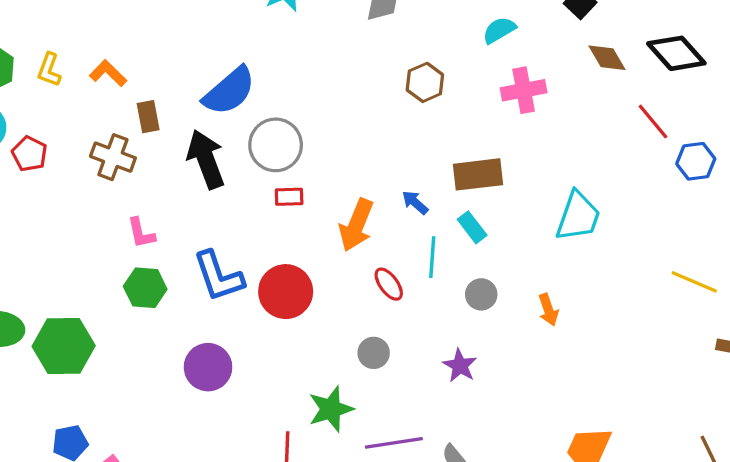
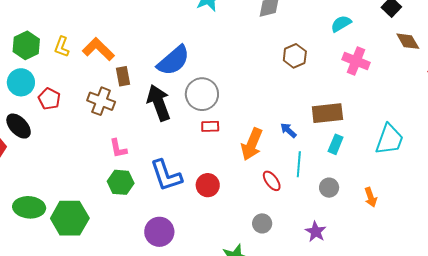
orange L-shape: (108, 73) -> (98, 49), size x1.4
pink cross: (524, 90) -> (356, 61), turned 32
cyan rectangle: (472, 227) -> (336, 144), moved, turned 60
red circle: (286, 292) -> (208, 185), size x0.7

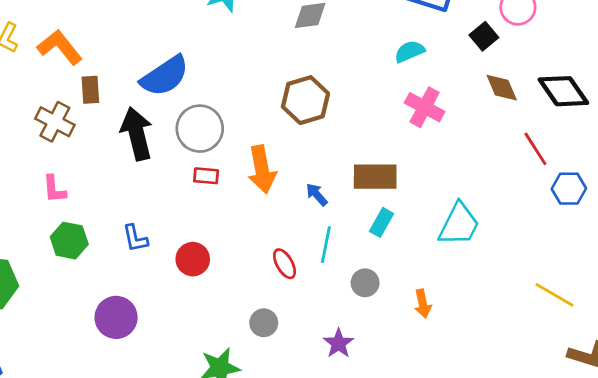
brown hexagon: (295, 56) -> (305, 100), moved, size x1.4
orange arrow: (252, 144) -> (262, 169), moved, turned -40
pink L-shape: (118, 148) -> (54, 189), moved
blue L-shape: (166, 175) -> (135, 238), size x0.6

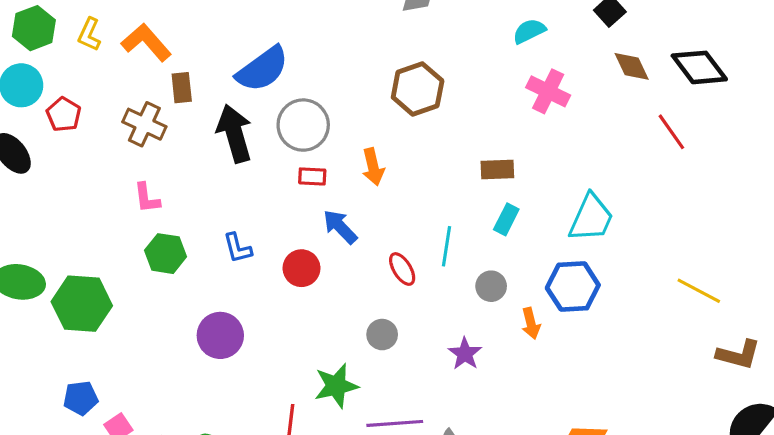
orange arrow: (262, 169) -> (373, 167), size x0.7
brown rectangle: (375, 177) -> (497, 170), size x0.7
blue hexagon: (569, 189) -> (573, 286), moved, size x1.4
blue arrow: (317, 195) -> (340, 227), moved, size x1.4
orange arrow: (423, 304) -> (531, 323), moved

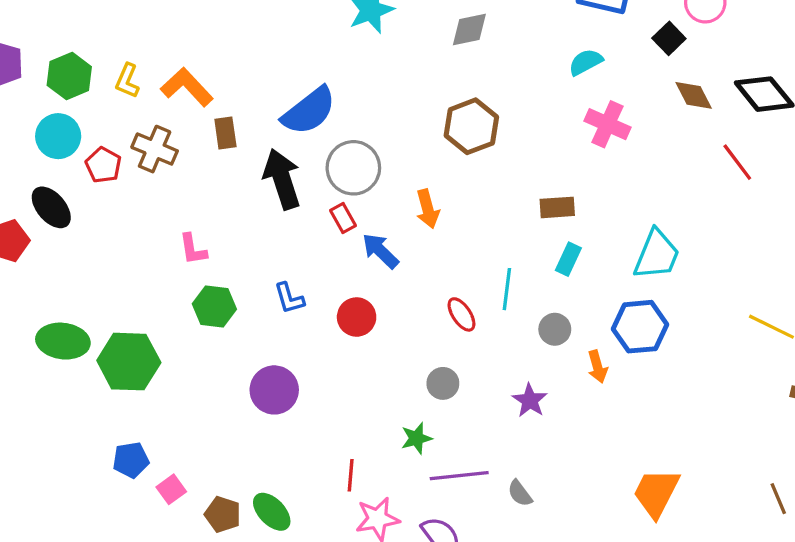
brown cross: (144, 124) -> (155, 149), moved
red rectangle: (312, 176) -> (343, 218), moved, turned 60
blue arrow: (340, 227) -> (380, 251), moved
green star: (336, 386) -> (416, 438), moved, size x0.7

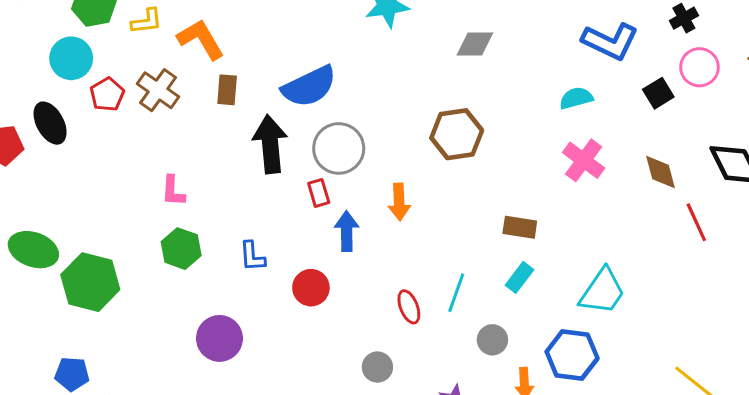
yellow L-shape: (127, 81) -> (147, 21), turned -132
brown diamond: (694, 95) -> (661, 172), moved
blue arrow: (380, 251) -> (347, 231), turned 33

